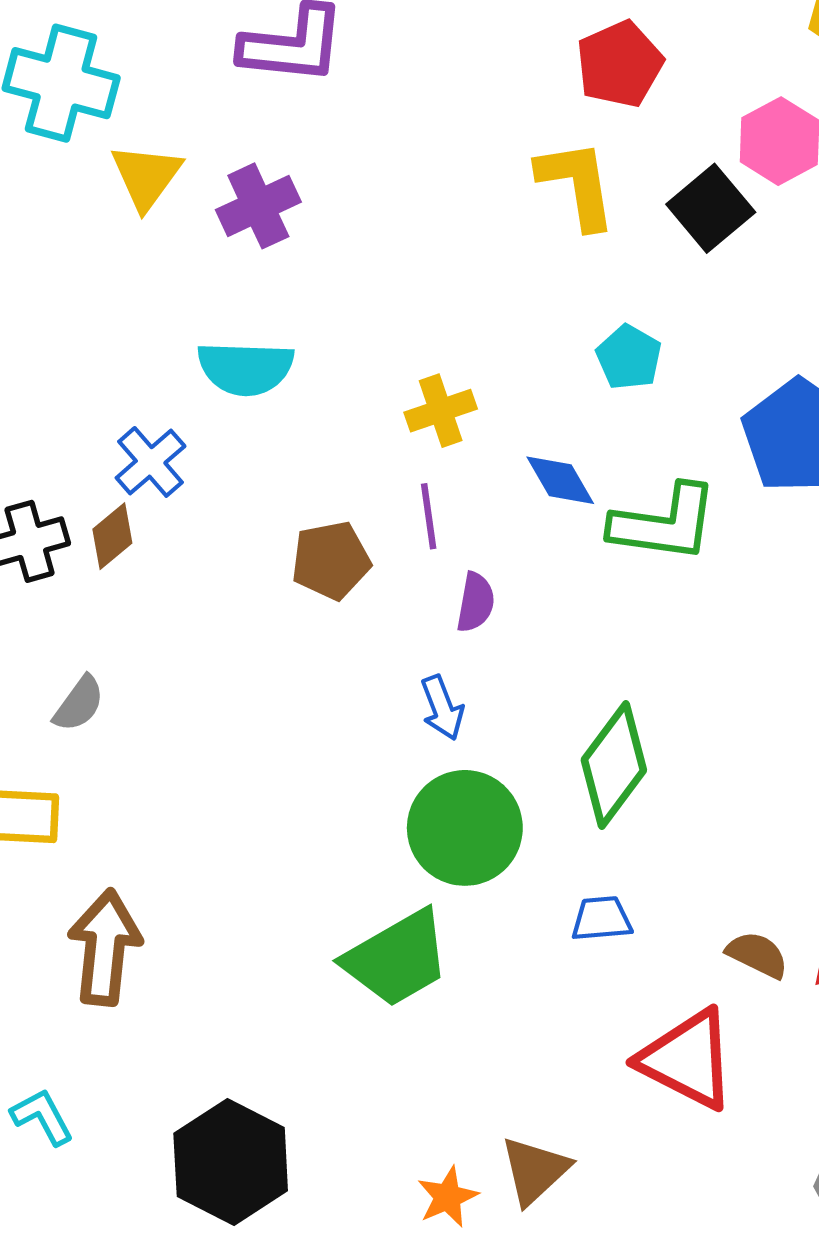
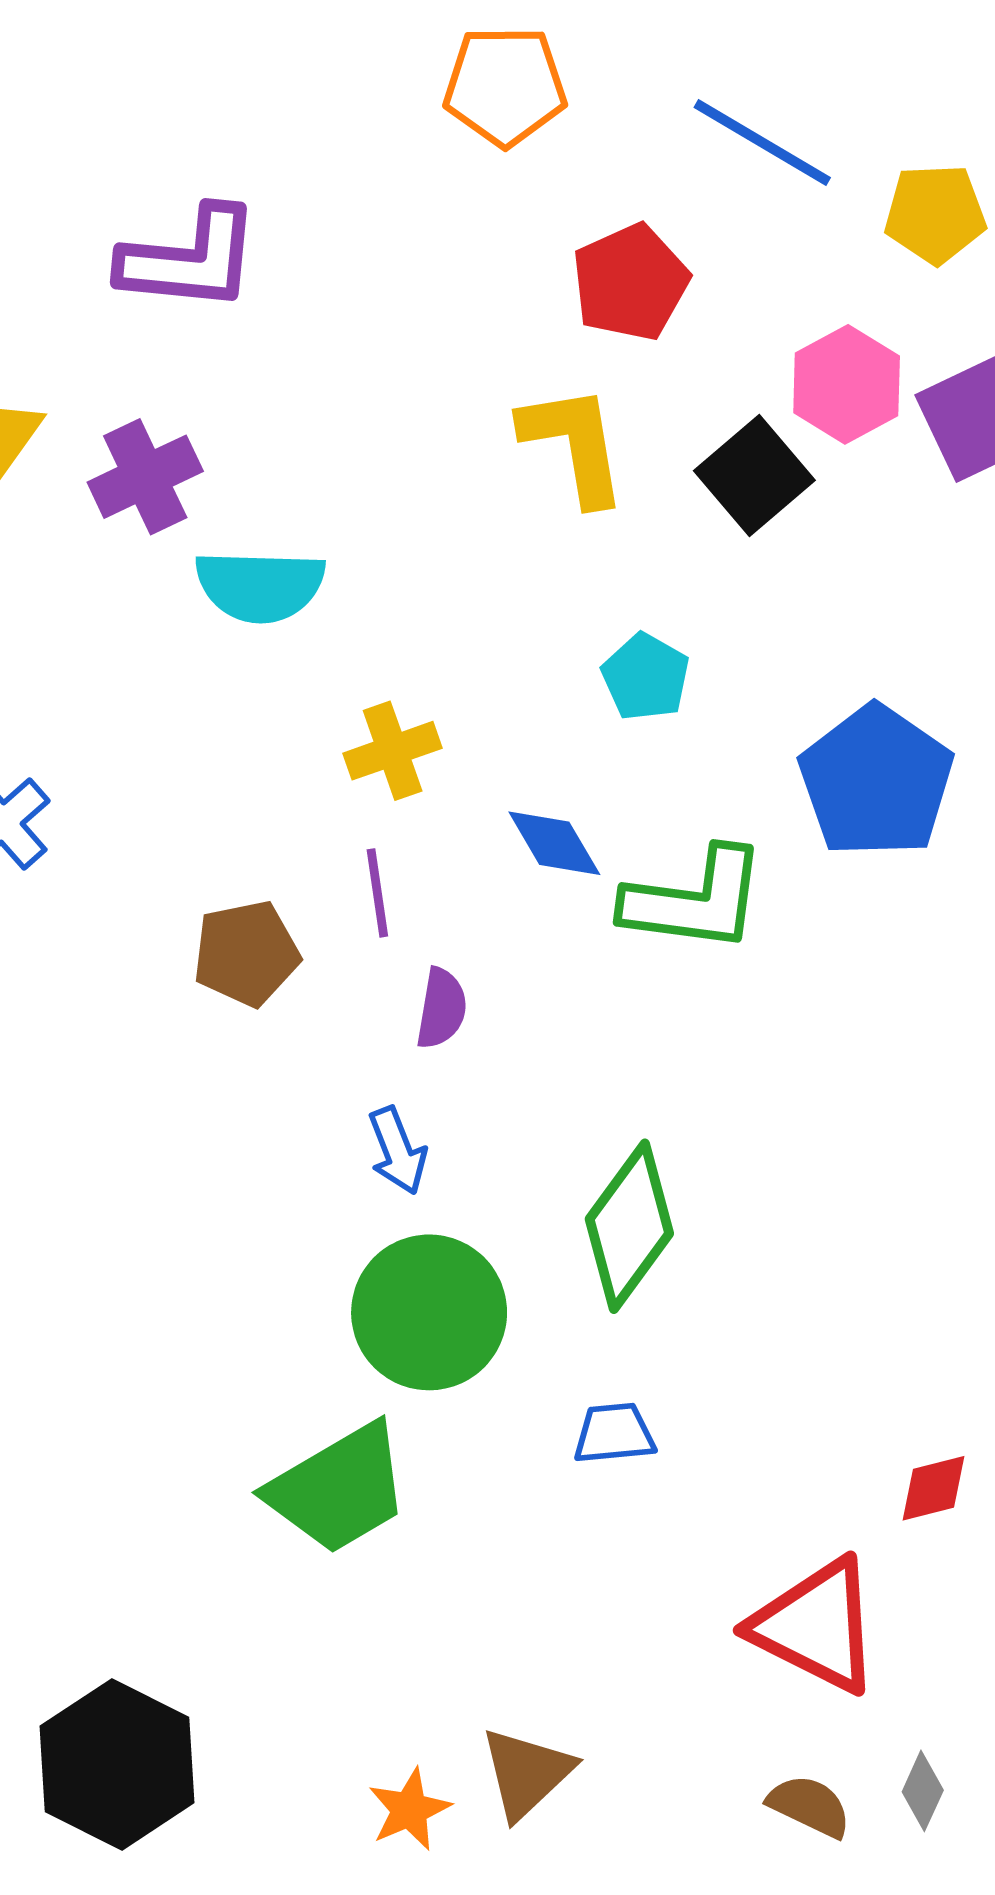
cyan semicircle: (246, 368) -> (260, 586), moved
brown semicircle: (757, 955) -> (809, 1806), moved
red triangle: (687, 1059) -> (816, 1626), moved

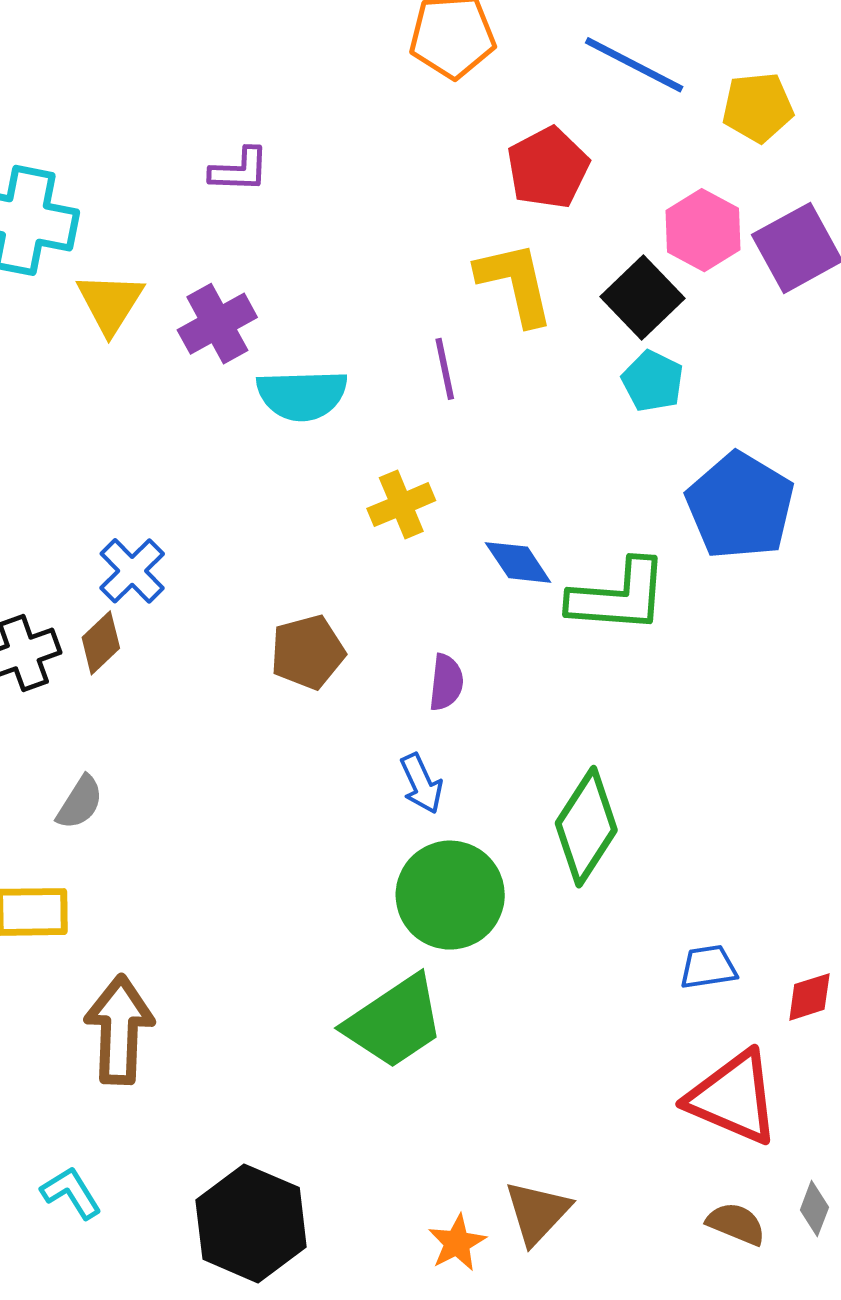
purple L-shape: (190, 259) -> (239, 170), size x0.6
cyan pentagon: (646, 677) -> (653, 381), moved
purple line: (377, 893) -> (445, 369), moved
blue trapezoid: (614, 1433) -> (708, 967), moved

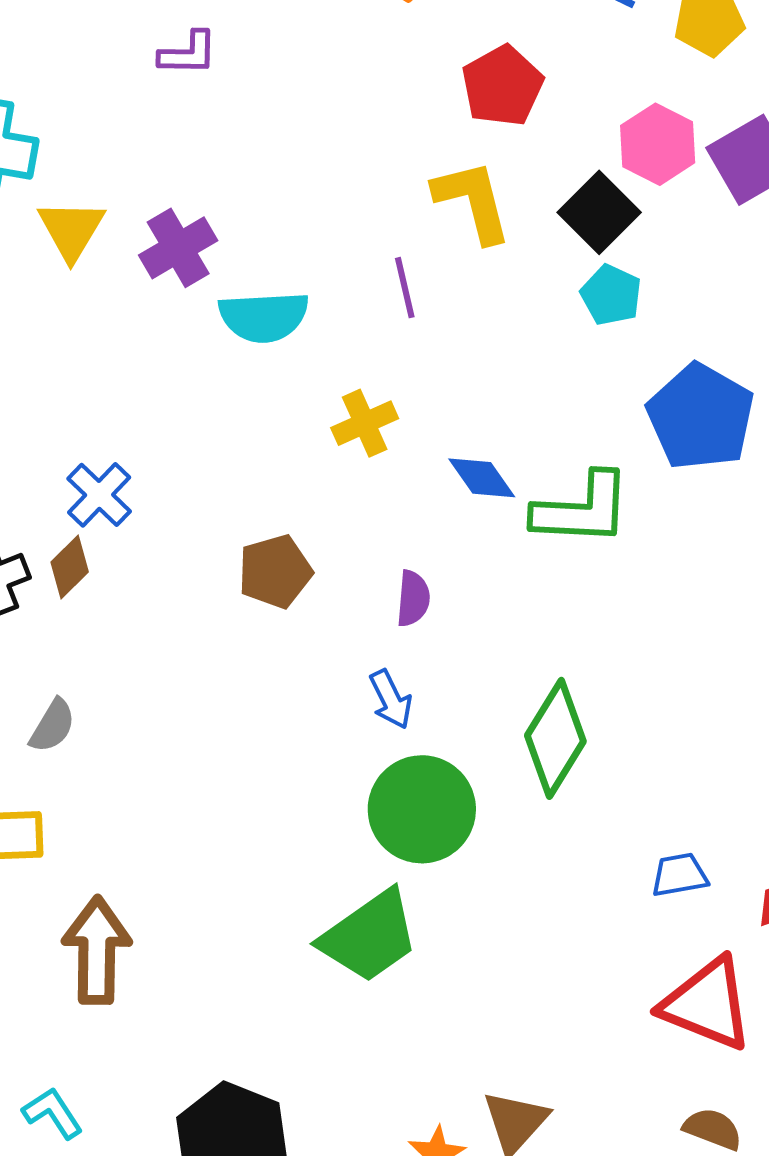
purple L-shape: (239, 170) -> (188, 53), moved

